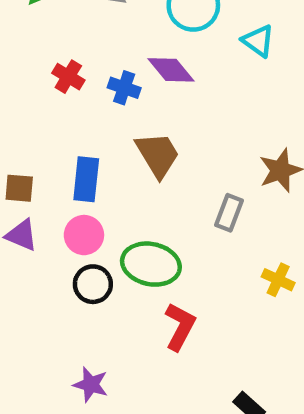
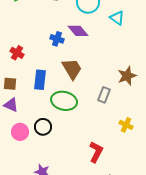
red cross: (68, 77) -> (17, 53), moved
pink circle: (84, 235) -> (20, 132), moved
green ellipse: (151, 264) -> (64, 101), moved
red L-shape: (180, 327) -> (96, 152), moved

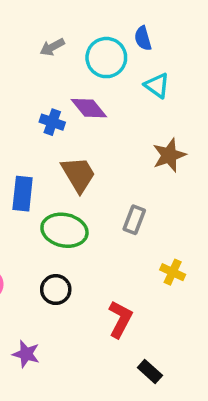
brown star: (127, 76) -> (169, 155), moved
black circle: (43, 127) -> (56, 290), moved

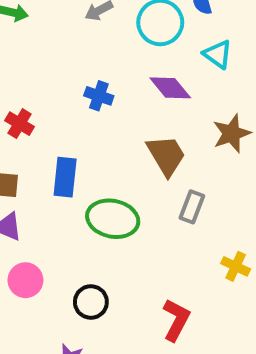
purple diamond: (89, 108) -> (170, 88), moved
brown trapezoid: (78, 174) -> (166, 155), moved
black circle: (56, 290) -> (91, 302), moved

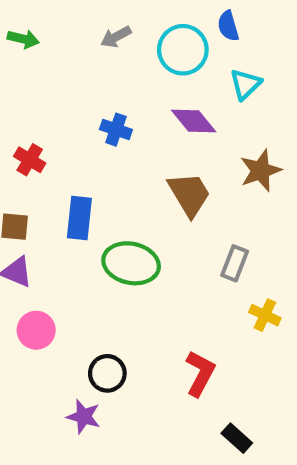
cyan triangle: (218, 54) -> (245, 84), turned 40
gray rectangle: (192, 207) -> (235, 263), moved
black circle: (91, 302) -> (107, 373), moved

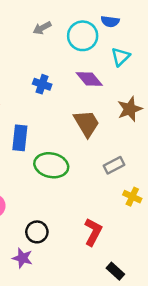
blue semicircle: (228, 26) -> (110, 21), turned -66
gray rectangle: (235, 263) -> (114, 165), turned 42

